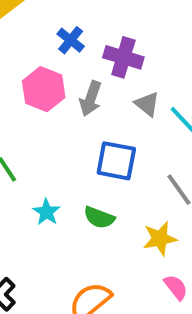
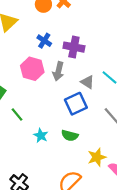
gray triangle: (147, 104) -> (87, 82), moved
blue square: (116, 161) -> (76, 104), turned -30
yellow star: (160, 239) -> (97, 157), moved

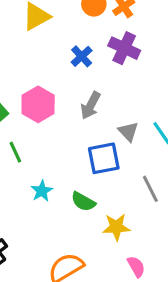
purple cross: (74, 47) -> (124, 48), moved
pink hexagon: (32, 69) -> (38, 104), moved
yellow star: (97, 157) -> (116, 227), moved

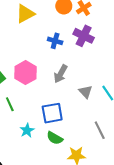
blue cross: (82, 56) -> (55, 41), turned -32
blue square: (104, 158) -> (52, 113), moved

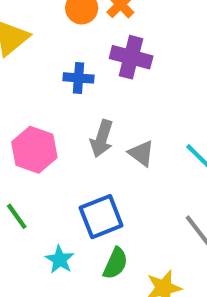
gray triangle: (85, 92) -> (141, 153), moved
green semicircle: (55, 138) -> (115, 263), turned -84

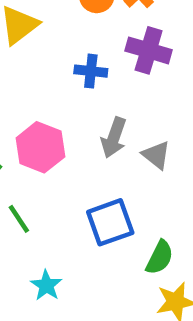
cyan star: (60, 260) -> (46, 285), moved
green semicircle: (115, 263) -> (160, 257), moved

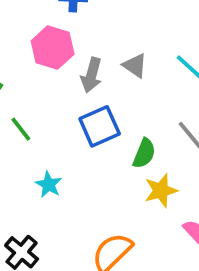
gray arrow: (114, 138) -> (91, 75), moved
pink hexagon: (40, 147) -> (53, 47), moved

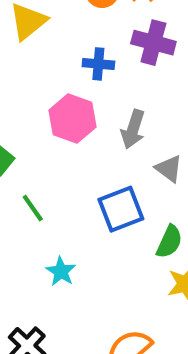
gray triangle: (135, 66) -> (169, 169), moved
gray arrow: (91, 75) -> (133, 129), moved

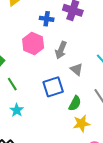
cyan star: (61, 271) -> (17, 110), moved

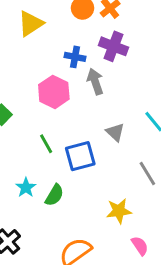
gray arrow: (61, 50) -> (95, 82), moved, turned 138
green line: (12, 84) -> (46, 144), moved
green semicircle: (75, 103) -> (54, 195), moved

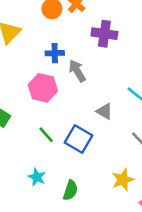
purple cross: (113, 46) -> (104, 34), moved
blue square: (80, 156) -> (78, 139), turned -32
green semicircle: (54, 195) -> (70, 190), moved

